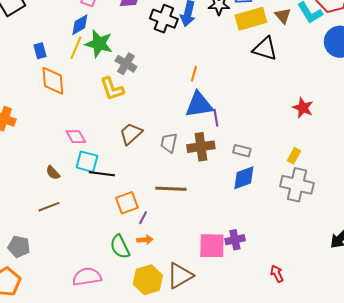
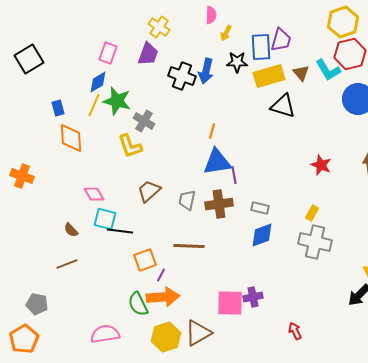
orange arrow: (145, 240) -> (163, 297), size x2.0

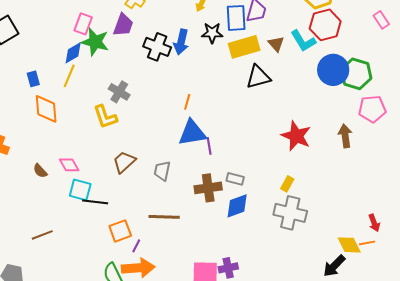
green star: (117, 101) -> (95, 42), moved
black triangle: (283, 106) -> (258, 77), turned -32
red star: (321, 165) -> (296, 136), size x1.4
brown cross: (219, 204) -> (208, 188), moved
brown semicircle: (71, 230) -> (40, 171), moved

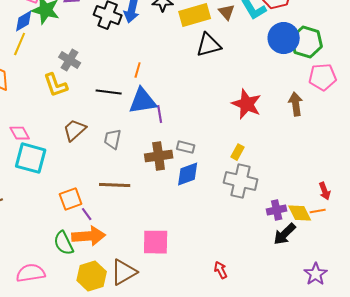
cyan square: (80, 190) -> (31, 158), size x1.4
black line: (95, 202) -> (109, 92), moved
purple line: (136, 246) -> (87, 214), turned -64
purple cross: (228, 268) -> (277, 210), moved

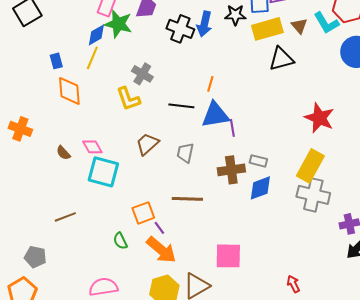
yellow rectangle: (238, 152) -> (310, 166), size x2.0
orange arrow: (89, 236) -> (161, 250), turned 44
green semicircle: (64, 243) -> (120, 241), moved, size x0.7

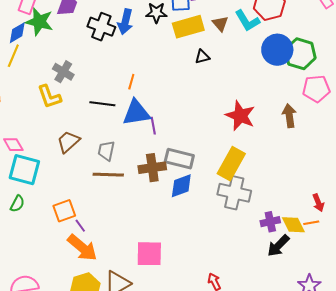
black triangle: (281, 59) -> (202, 57), size x0.6
gray rectangle: (258, 161) -> (179, 159), size x1.6
brown line: (187, 199) -> (108, 175), moved
green semicircle: (120, 241) -> (17, 204), moved, turned -126

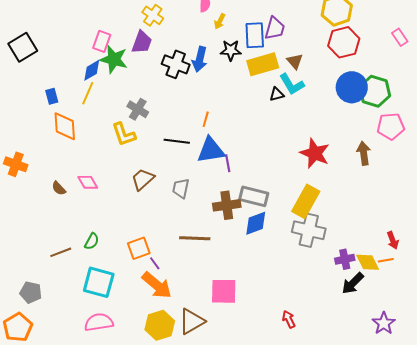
cyan L-shape: (247, 21) -> (292, 84), moved
cyan square: (24, 170) -> (99, 282), moved
brown line: (108, 175) -> (195, 238), moved

